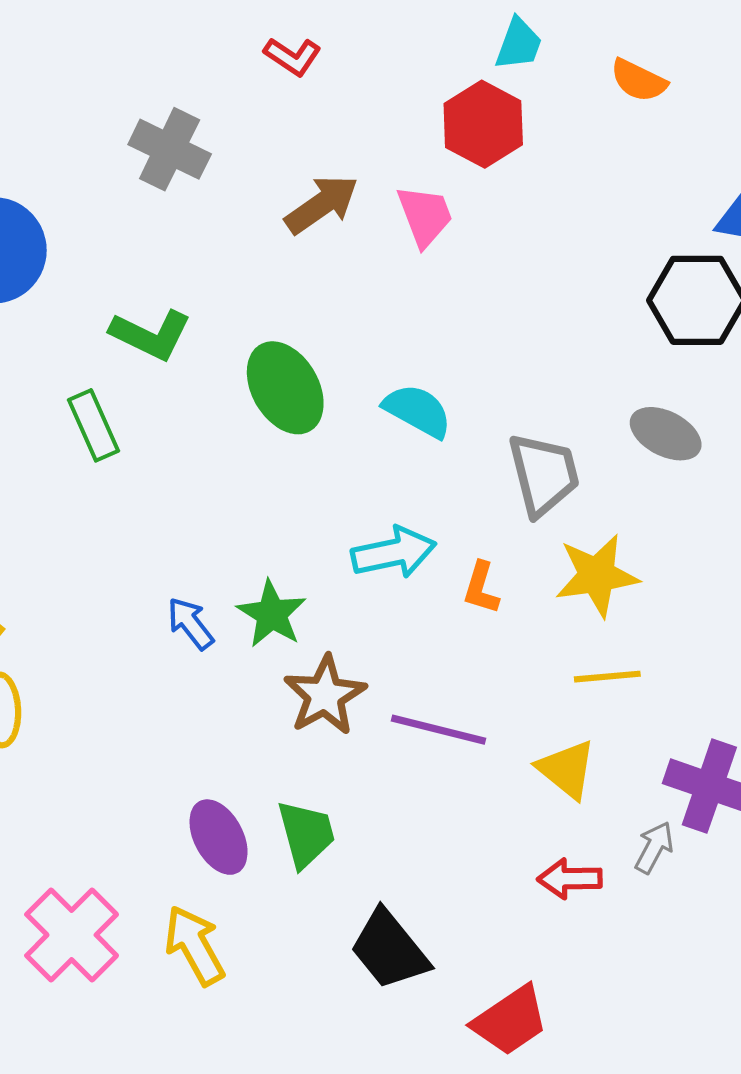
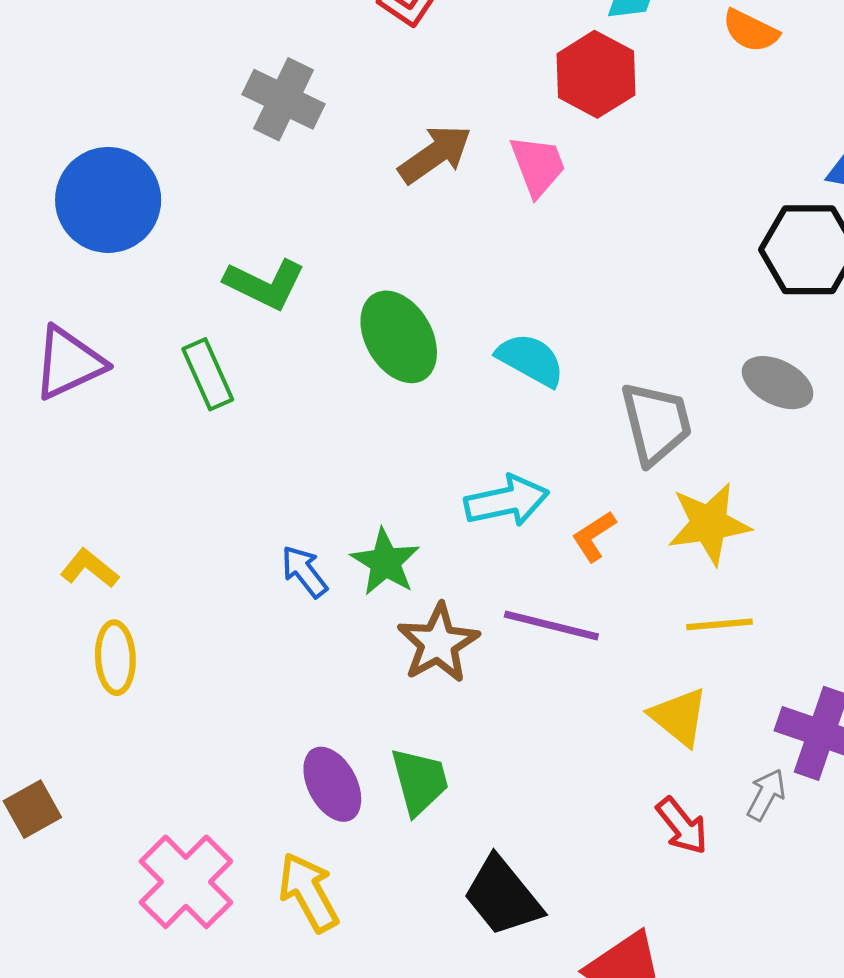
orange L-shape: (481, 588) -> (594, 536), turned 40
purple line: (438, 730) -> (551, 625), moved
red arrow: (570, 879) -> (682, 826), turned -128

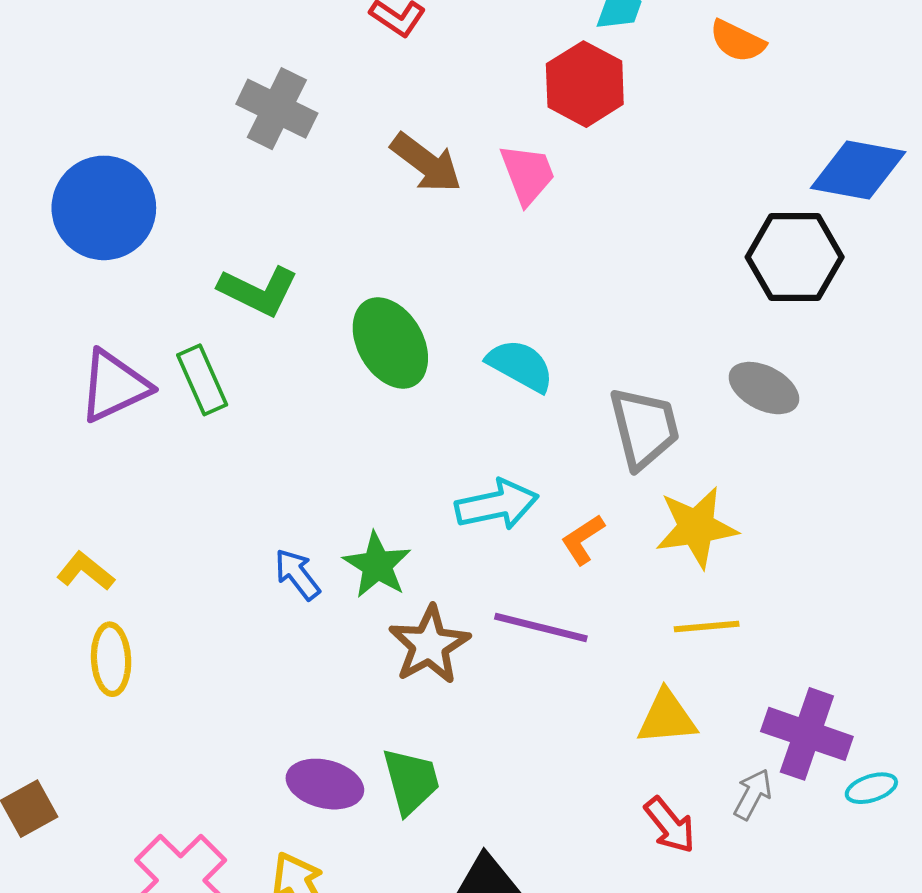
brown arrow: (435, 154) -> (426, 163), turned 72
purple triangle: (69, 363) -> (114, 386), moved
yellow triangle: (679, 717) -> (667, 718), turned -44
purple ellipse: (332, 784) -> (325, 784), turned -48

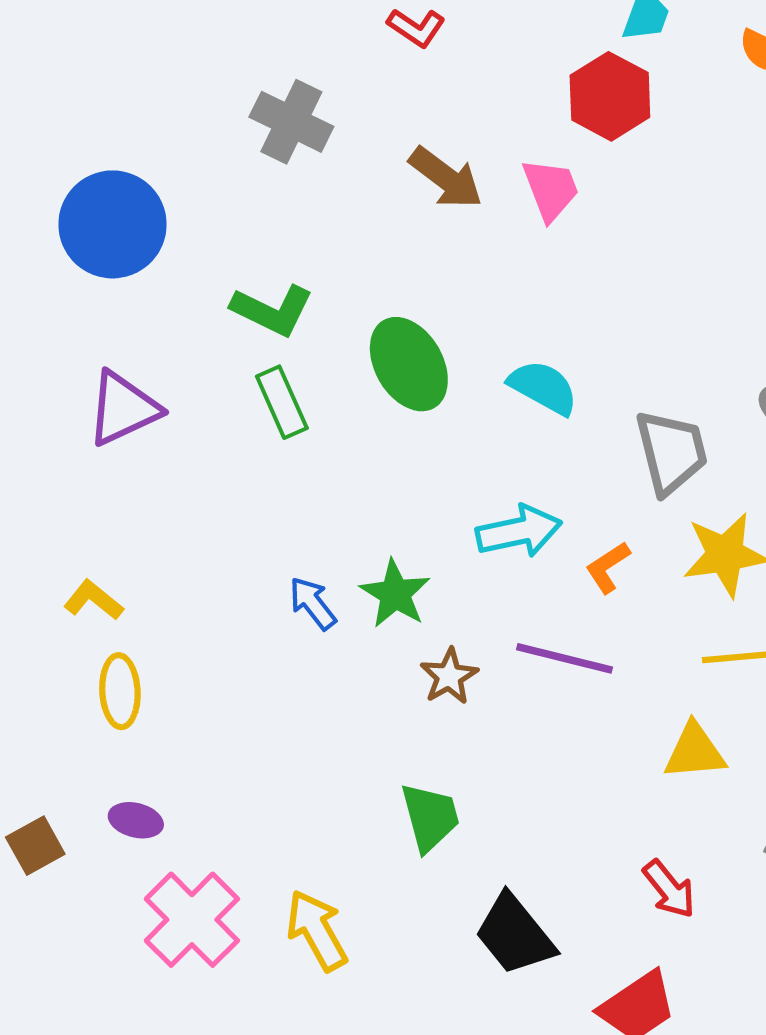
green rectangle: (202, 380) -> (282, 402), moved
brown star: (429, 645) -> (449, 676), size x0.7
purple ellipse: (325, 784) -> (136, 820), moved, size x0.7
red arrow: (670, 825) -> (669, 889), moved

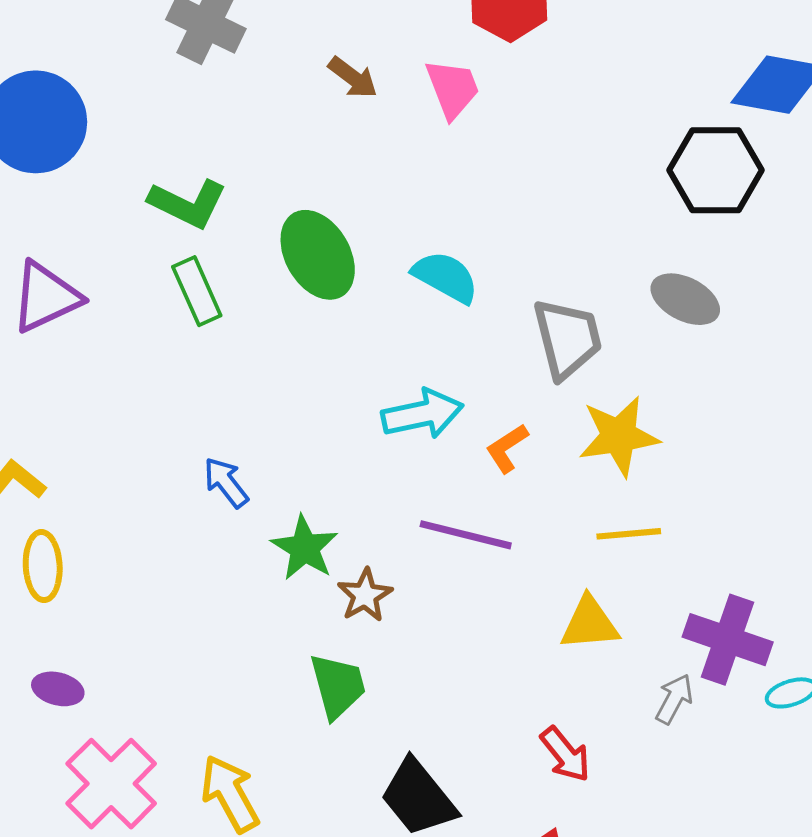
brown arrow: (446, 178) -> (353, 78), size x0.7
green star: (395, 594) -> (305, 548), moved
brown star: (449, 676) -> (365, 595), moved

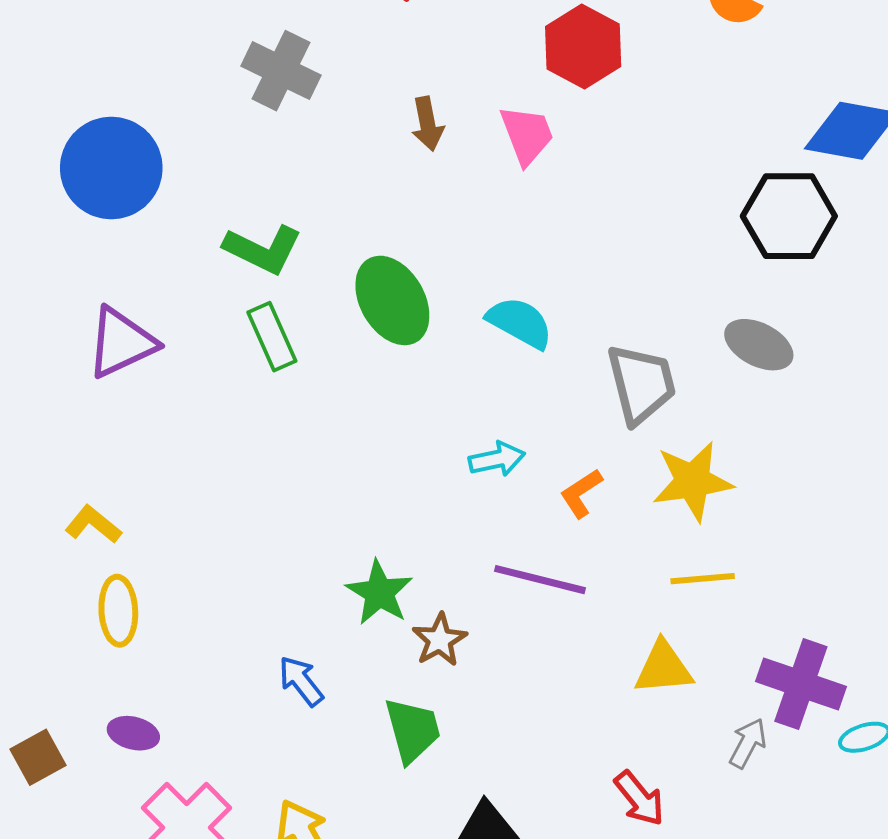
brown arrow: (353, 78) -> (428, 124), turned 42
cyan arrow: (422, 414) -> (497, 459), size x0.7
blue arrow: (226, 482) -> (301, 681), moved

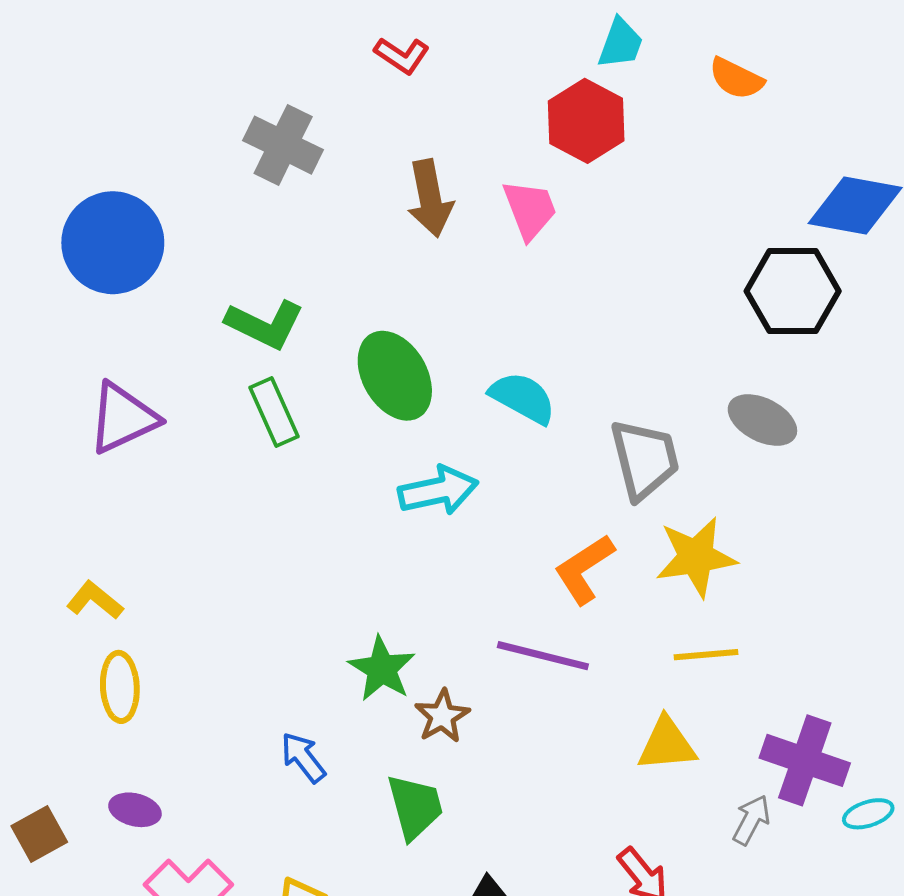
brown arrow: (428, 124) -> (430, 198), size x1.4
cyan arrow: (497, 459) -> (438, 491), moved, size x1.4
orange L-shape: (581, 493) -> (584, 569), size x1.4

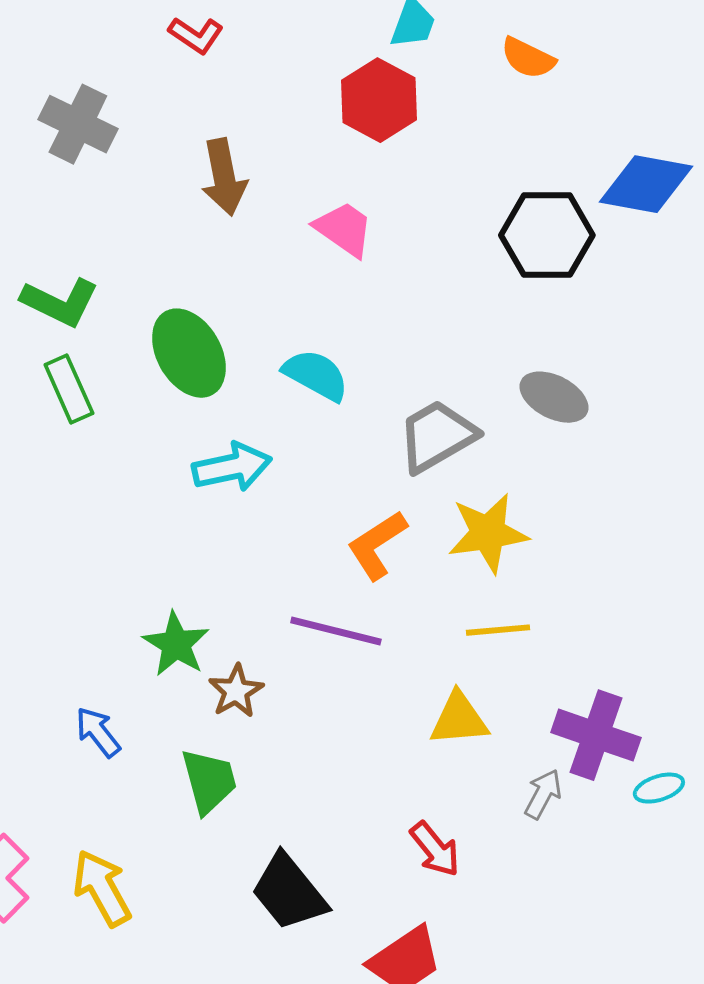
pink trapezoid: (530, 209) -> (344, 229), moved, turned -34
black hexagon: (793, 291) -> (547, 235), moved
gray trapezoid: (645, 459) -> (437, 436), turned -106

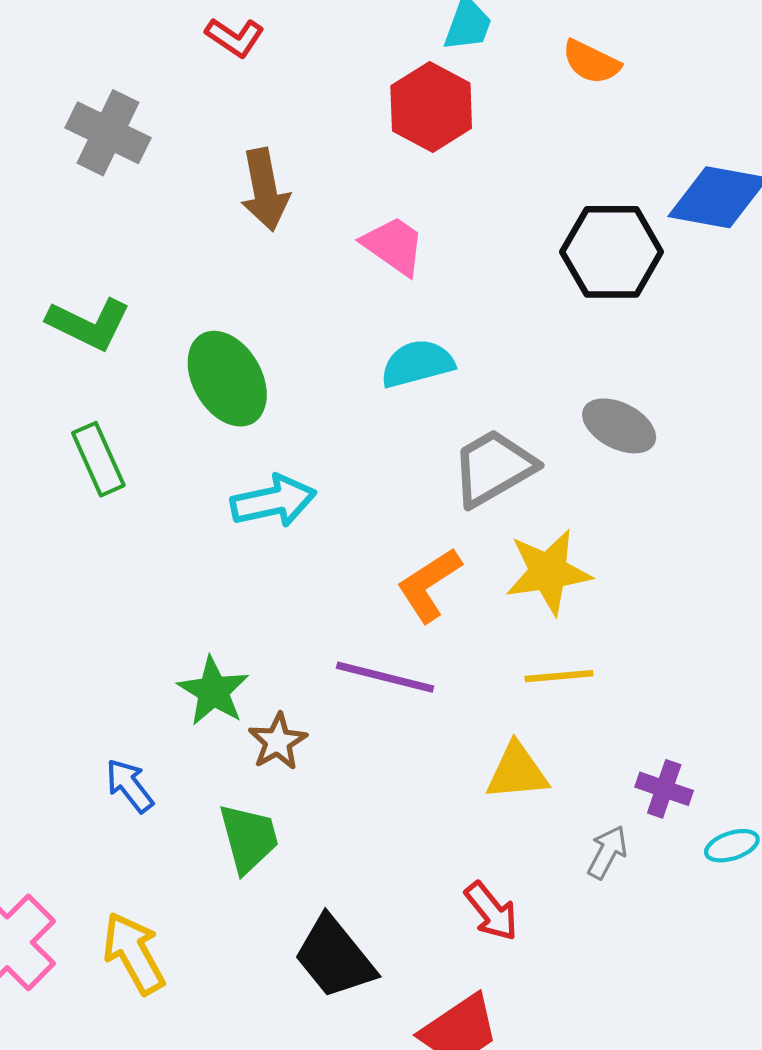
cyan semicircle: (316, 375) -> (417, 364), moved, turned -44
green rectangle: (69, 389) -> (98, 459), moved
purple cross: (596, 735) -> (664, 789), size x0.6

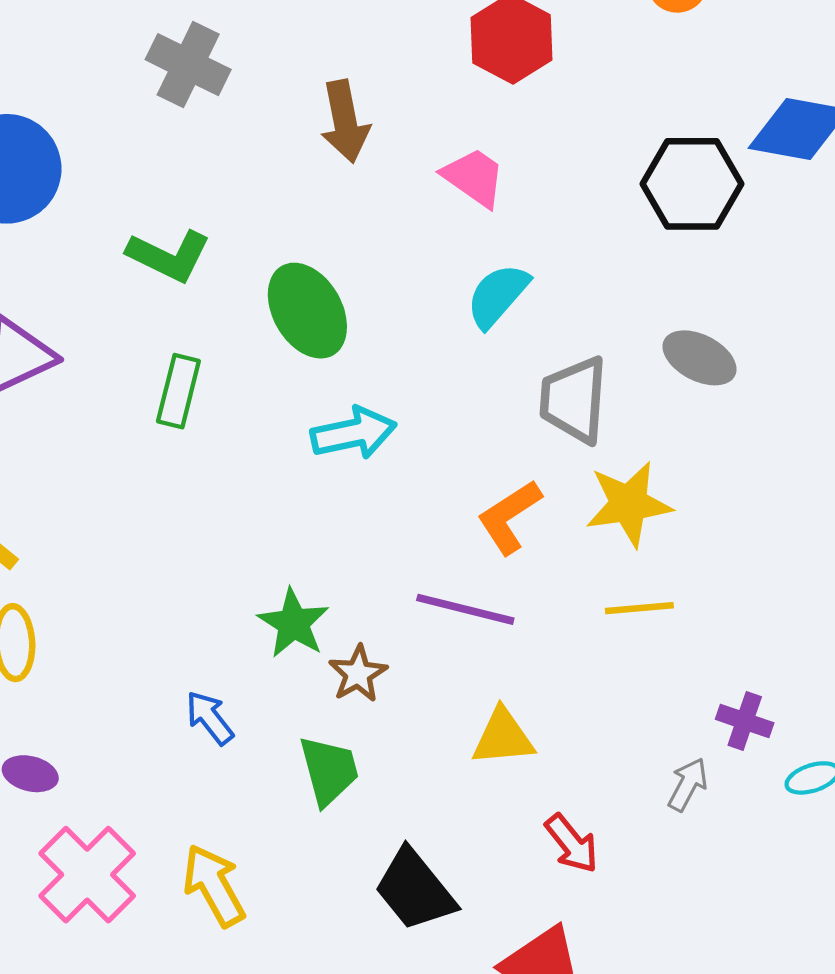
cyan semicircle: (417, 364) -> (498, 296), turned -34
green rectangle: (98, 459) -> (178, 391), turned 38
gray trapezoid: (493, 468) -> (574, 400), turned -56
yellow triangle: (517, 772) -> (503, 737), moved

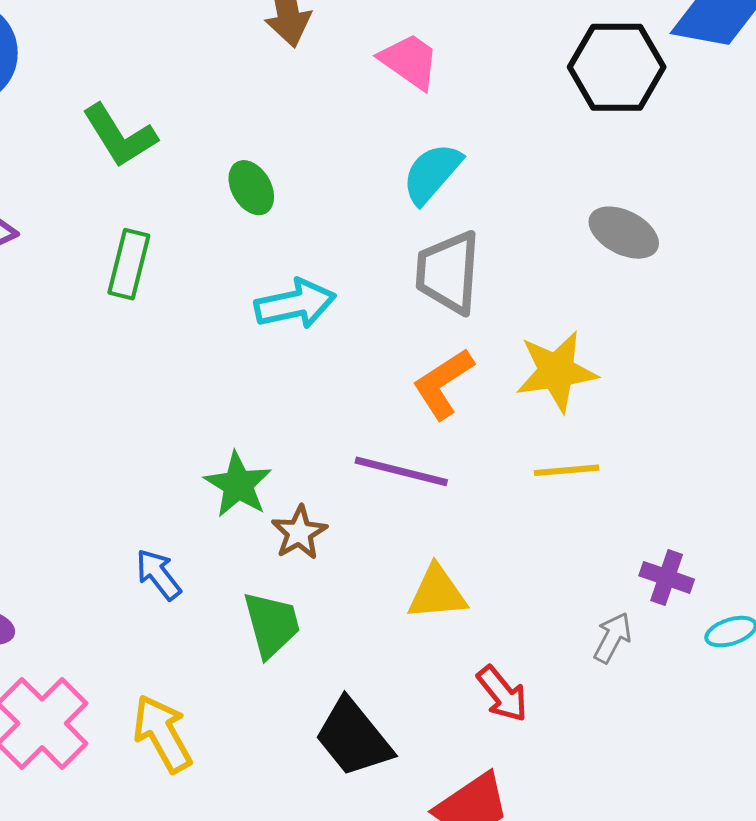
green L-shape: (169, 256) -> (120, 136), turned 32
green ellipse: (307, 311) -> (251, 188), size x0.6
gray trapezoid: (574, 400) -> (448, 272), moved

